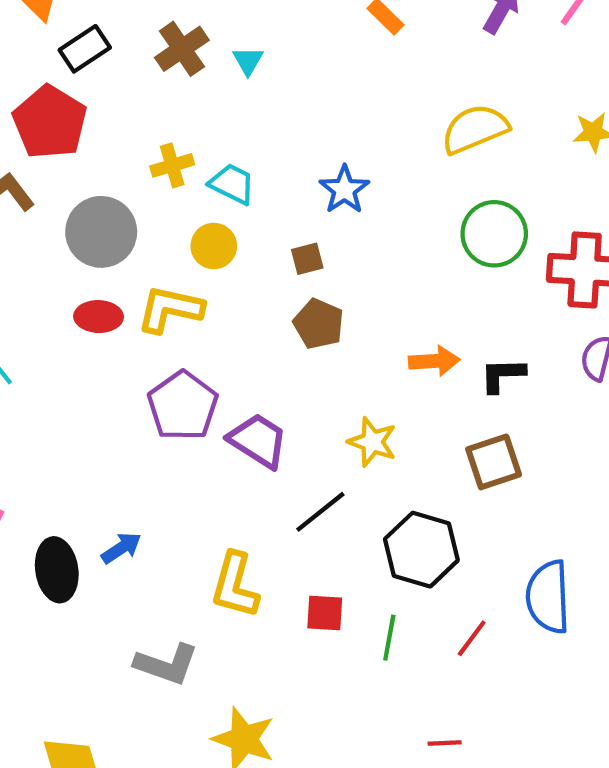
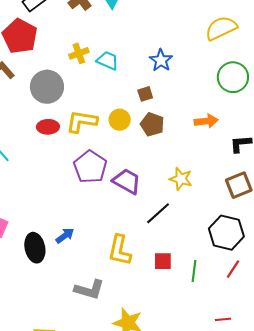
yellow circle: (214, 246) -> (120, 120), moved
orange arrow: (434, 361) -> (206, 121), moved
black hexagon: (421, 550) -> (226, 233), moved

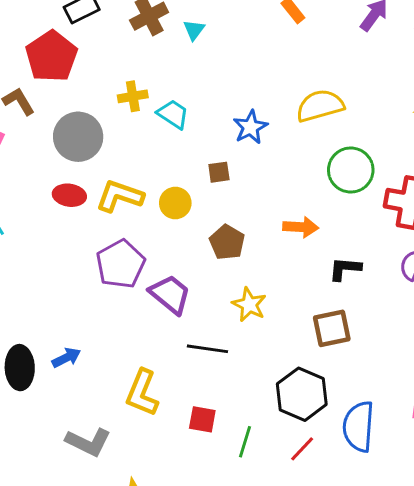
yellow semicircle: (221, 28) -> (320, 106), moved
brown pentagon: (152, 124) -> (227, 242), moved
black line: (158, 213) -> (207, 349), turned 40

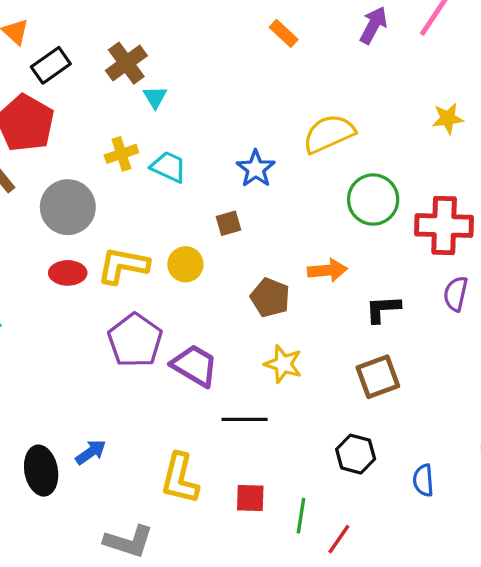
cyan triangle: (194, 30) -> (155, 97), moved
brown pentagon: (227, 242) -> (270, 298), moved
black hexagon: (302, 394) -> (356, 454), size x0.7
blue semicircle: (359, 426) -> (423, 480), size x0.6
red line: (302, 449) -> (339, 539), moved

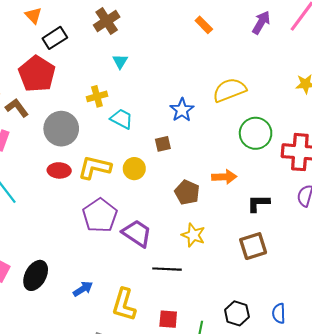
brown cross: (126, 63) -> (107, 21), moved
cyan trapezoid: (168, 167) -> (122, 119), moved
blue arrow: (91, 452) -> (83, 289), moved
black hexagon: (356, 454) -> (237, 313), moved
black ellipse: (41, 471) -> (36, 275), moved, turned 36

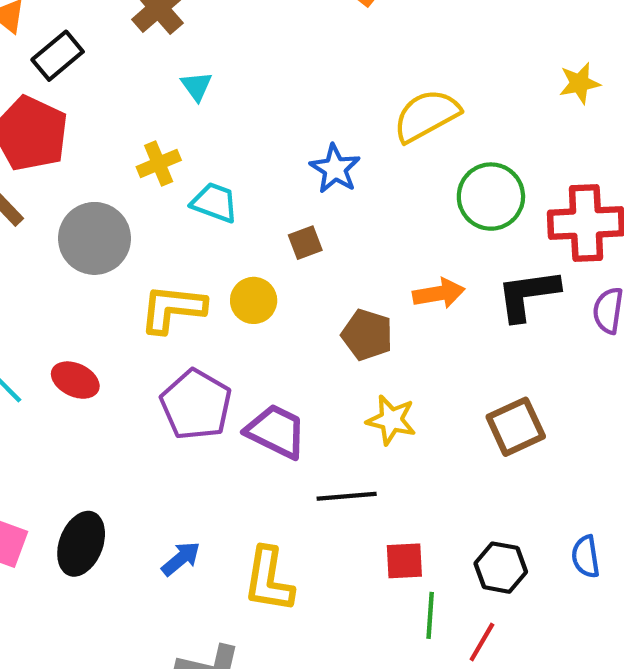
red ellipse: (59, 170) -> (75, 380), moved, turned 30
black L-shape: (258, 203) -> (528, 295), moved, size x1.4
red square: (168, 319) -> (404, 561), moved

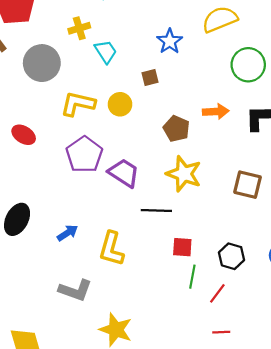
cyan trapezoid: (215, 202) -> (106, 52), turned 30
yellow star: (391, 420) -> (184, 174), size x1.4
brown square: (516, 427) -> (247, 185), turned 32

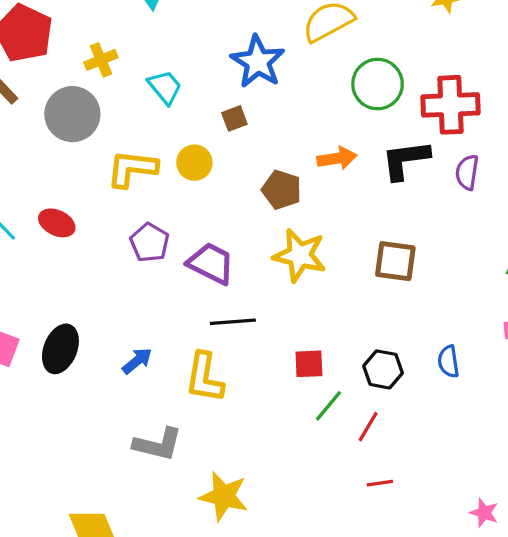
yellow cross: (79, 28) -> (101, 60), moved
blue star: (170, 41) -> (258, 62), size x1.4
purple pentagon: (84, 155) -> (150, 243), size x0.7
black line: (156, 210) -> (233, 322), moved
green line: (192, 277) -> (329, 406), turned 35

